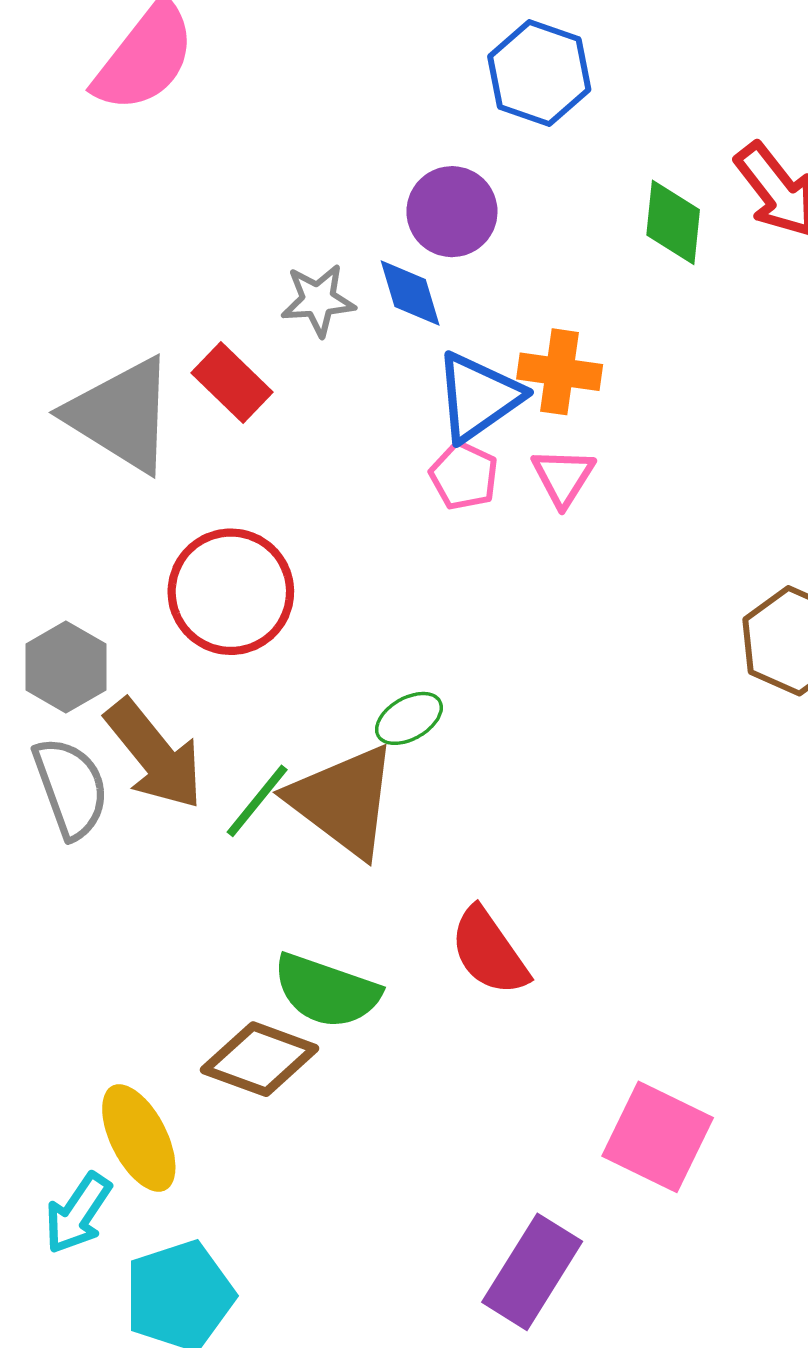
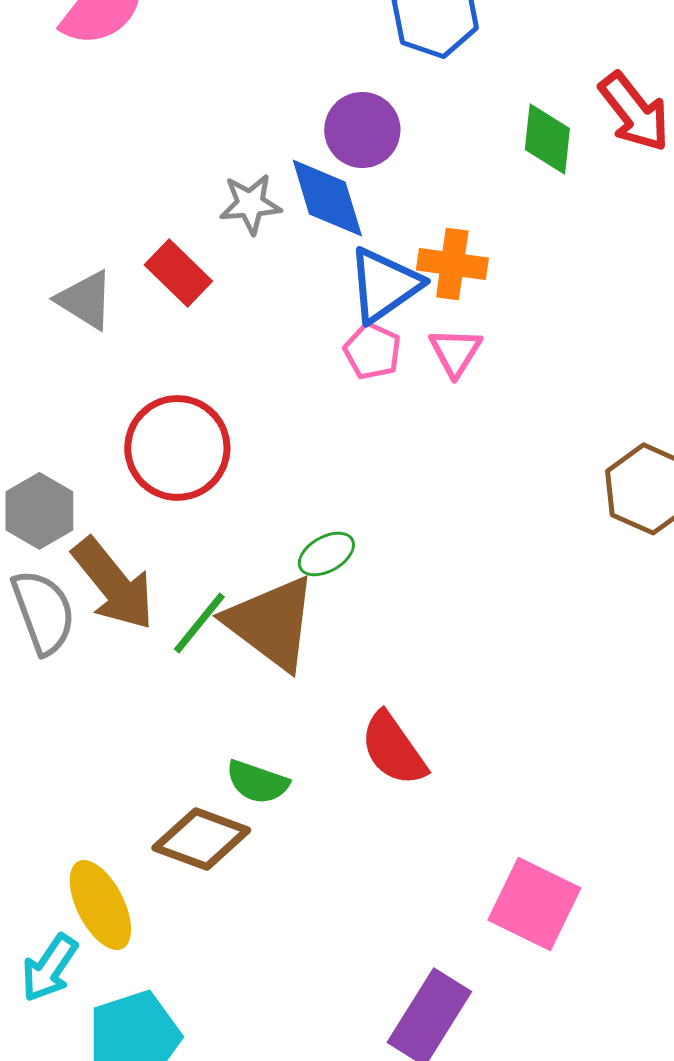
blue diamond: (410, 293) -> (327, 198), size x1.4
gray triangle: (121, 415) -> (85, 300), size x0.6
green semicircle: (326, 991) -> (257, 782), size x0.7

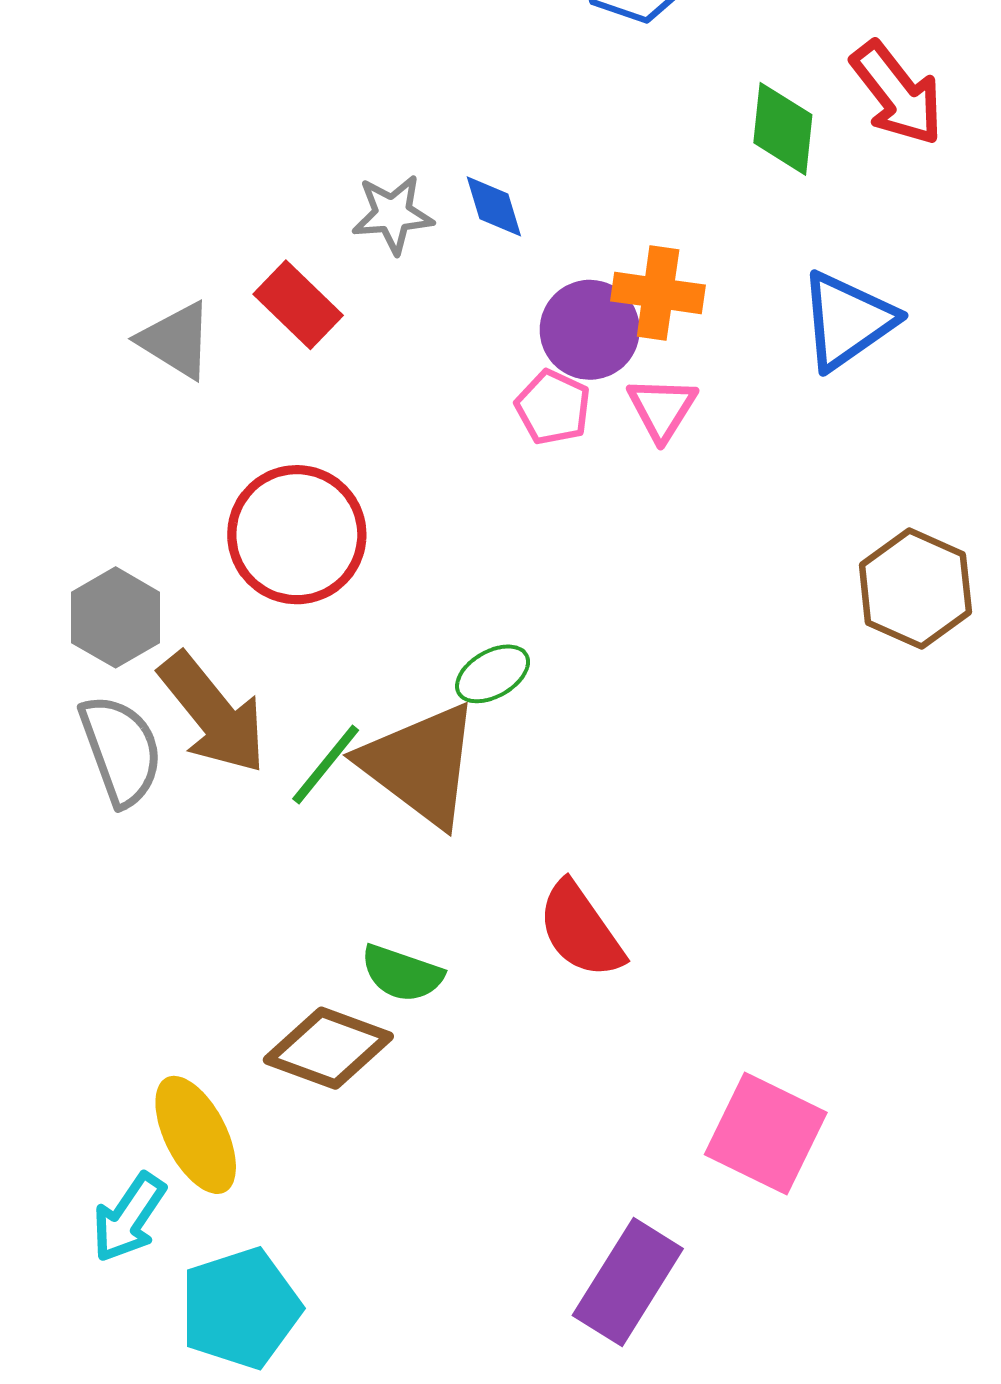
purple circle: (362, 130) -> (590, 330), moved
blue diamond: (327, 198) -> (494, 206), size x0.6
blue triangle: (384, 285) -> (847, 321), moved

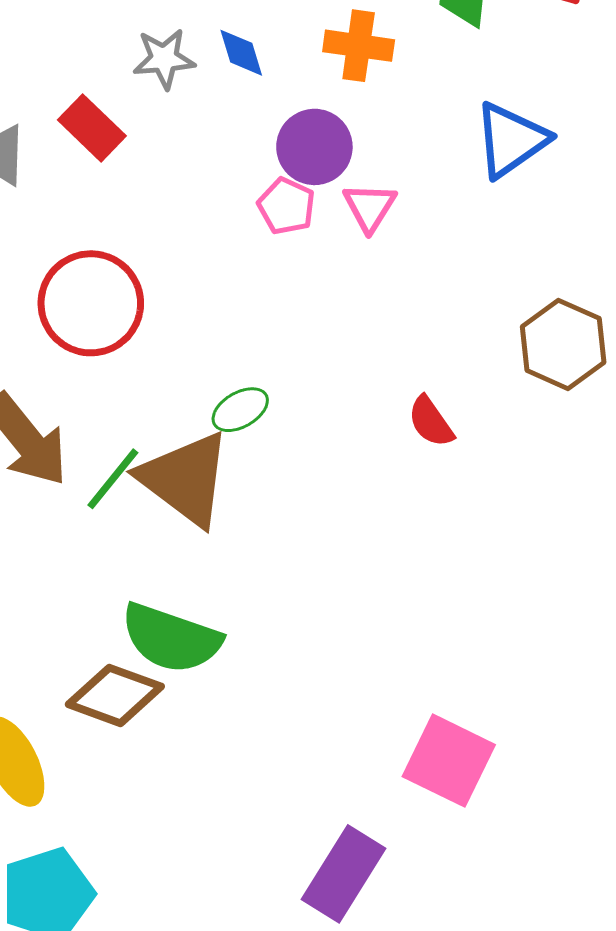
orange cross: (658, 293) -> (359, 46), moved
red semicircle: (581, 930) -> (431, 422), moved, size x0.7
green semicircle: (402, 973) -> (171, 638), size x1.6

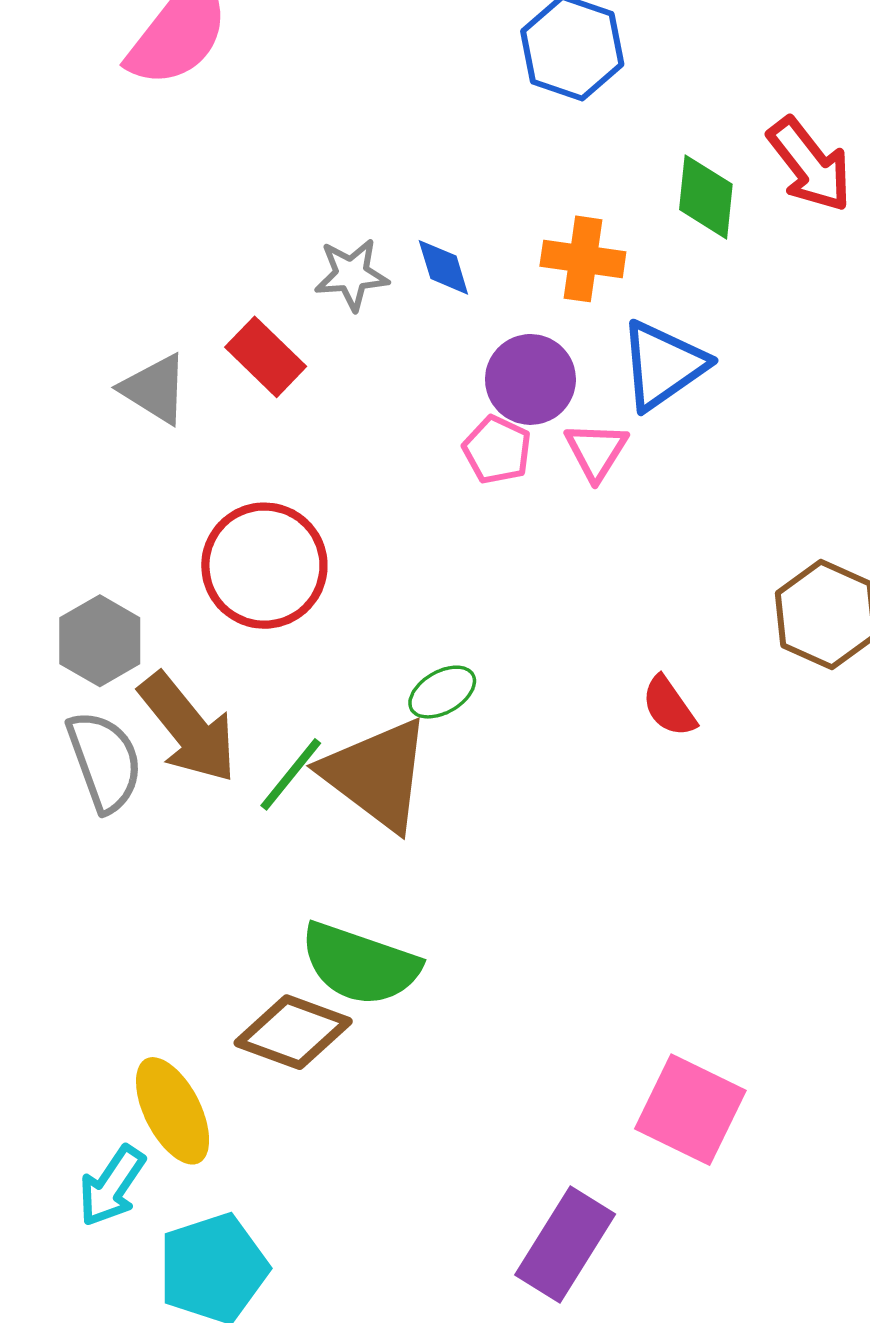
blue triangle: (511, 140) -> (663, 365), moved

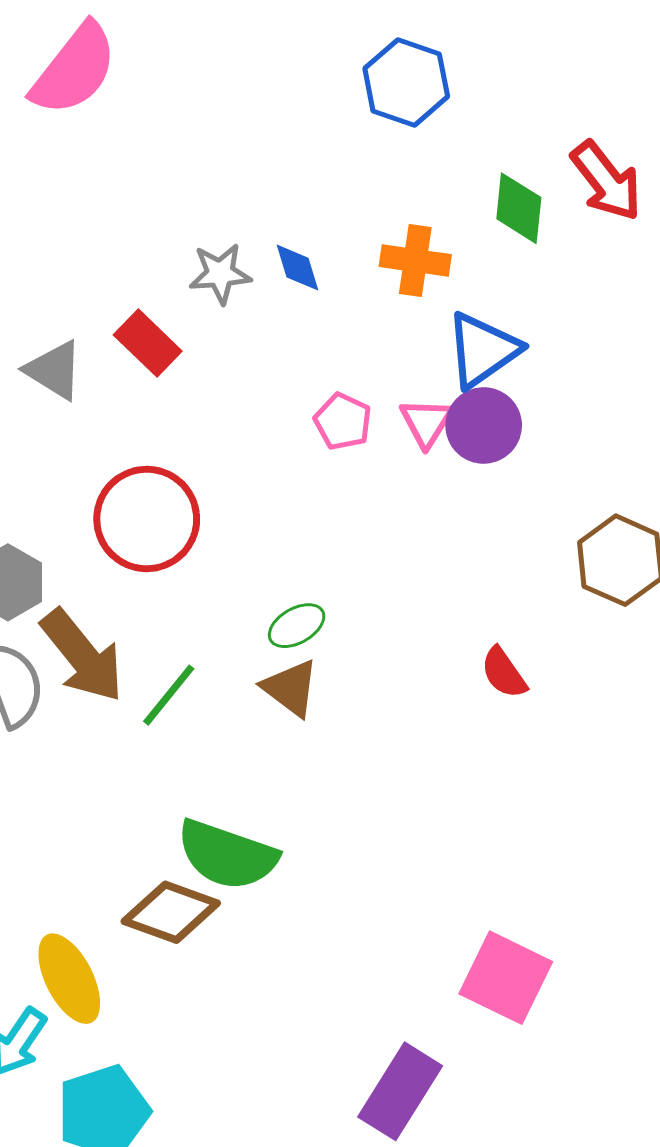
purple circle: (530, 379) -> (484, 425), moved
red semicircle: (669, 706) -> (504, 673), moved
brown triangle: (377, 774) -> (291, 688), moved, size x0.6

